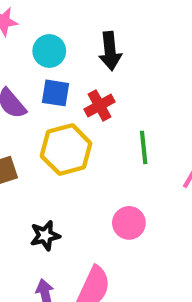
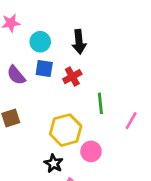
yellow hexagon: (66, 150) -> (66, 130), moved
black star: (45, 235) -> (54, 163), moved, turned -30

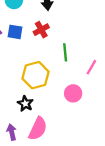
blue square: (44, 68) -> (15, 32), moved
pink circle: (91, 151) -> (73, 93), moved

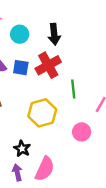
red cross: (41, 30) -> (48, 65), size x1.5
black star: (25, 104) -> (22, 149), moved

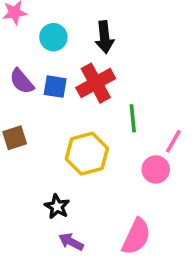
pink circle: (82, 132) -> (156, 169), moved
pink semicircle: (45, 169) -> (136, 236), moved
purple arrow: (17, 172) -> (71, 242), moved, turned -49

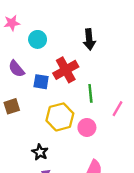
black arrow: (105, 37) -> (89, 39), moved
blue square: (55, 87) -> (41, 82), moved
pink circle: (156, 169) -> (87, 127), moved

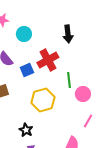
blue square: (41, 82) -> (27, 70), turned -32
pink line: (117, 109) -> (88, 121), moved
pink circle: (87, 127) -> (83, 94), moved

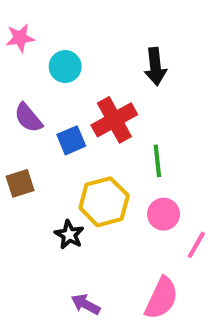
pink circle: (83, 94) -> (164, 214), moved
black star: (26, 130) -> (69, 235), moved

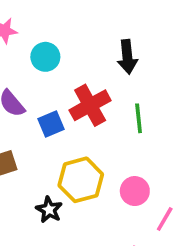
green line: (157, 161) -> (139, 118), moved

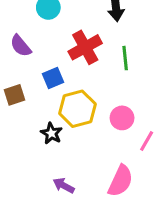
blue square: (51, 124) -> (53, 78), moved

